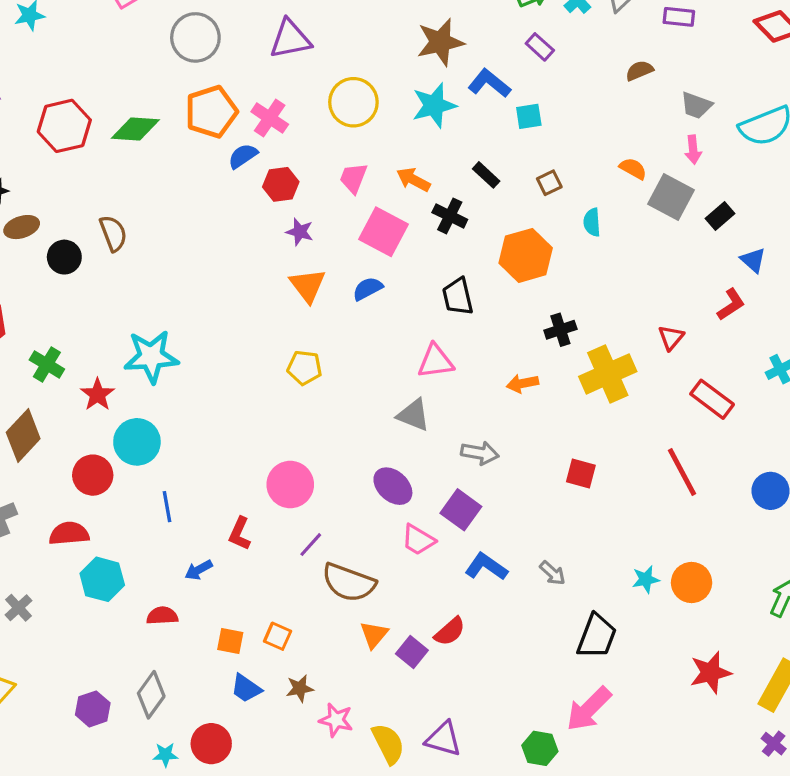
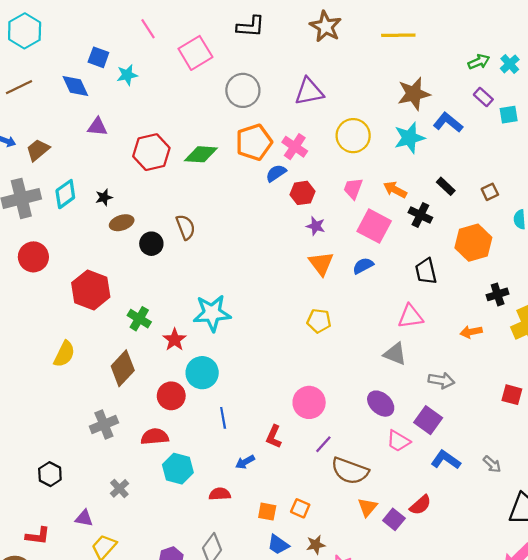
cyan square: (529, 116) -> (509, 115), moved

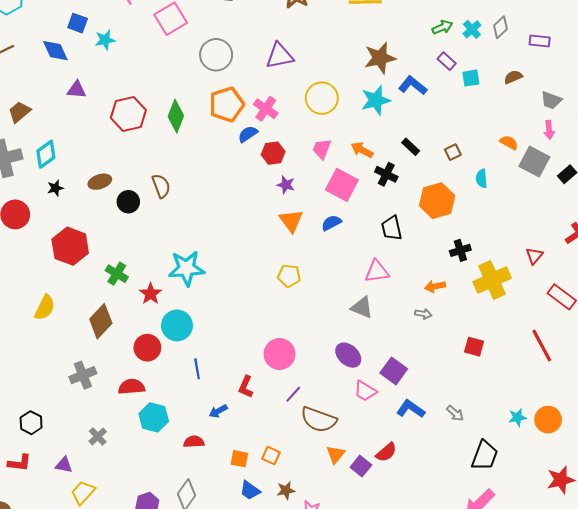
green diamond: (201, 154) -> (176, 116), turned -72
black star: (104, 197) -> (55, 188), moved
gray arrow: (441, 380) -> (423, 314), moved, size x0.7
red L-shape: (38, 536) -> (19, 463), moved

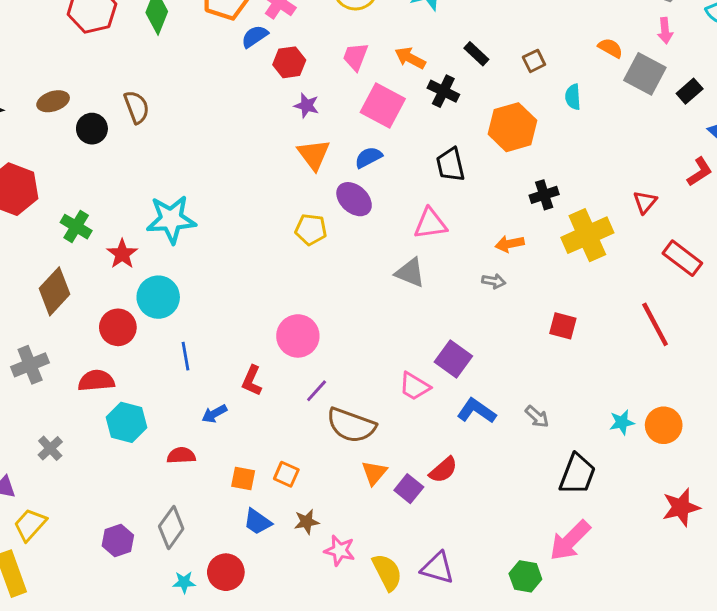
purple ellipse: (348, 355) -> (354, 199), moved

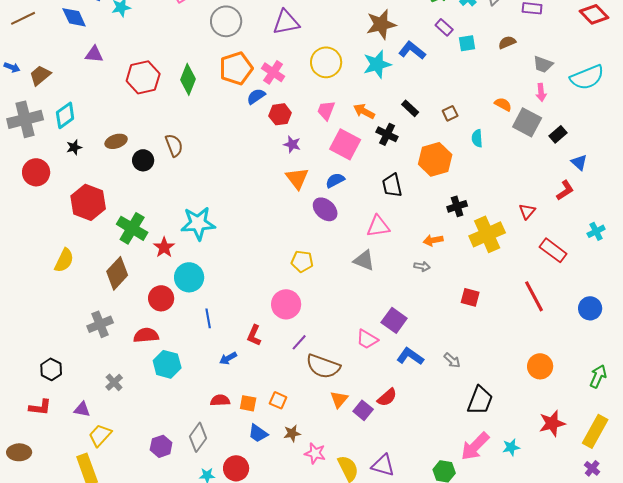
green cross: (76, 227) -> (132, 228), size x1.4
yellow pentagon: (311, 229) -> (302, 261), moved
cyan star: (622, 422) -> (511, 447), moved
red semicircle: (181, 456) -> (220, 400), moved

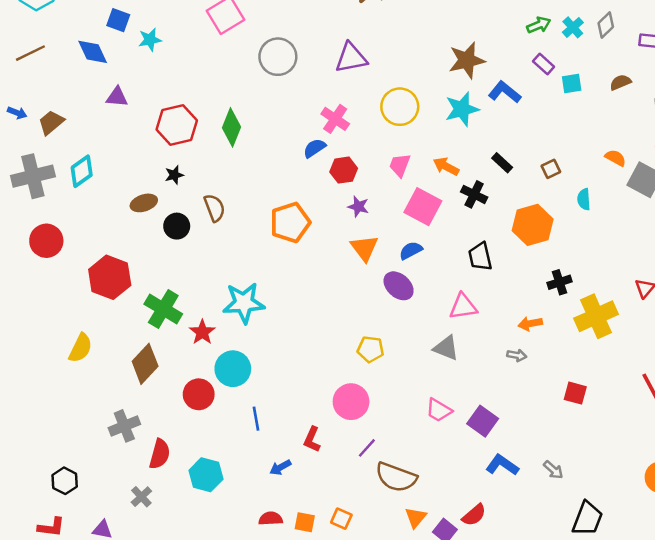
orange pentagon: (236, 68) -> (290, 222), moved
black star: (74, 147) -> (174, 175), moved
red semicircle: (146, 335) -> (160, 454), moved, turned 110
pink trapezoid: (367, 339) -> (439, 410), moved

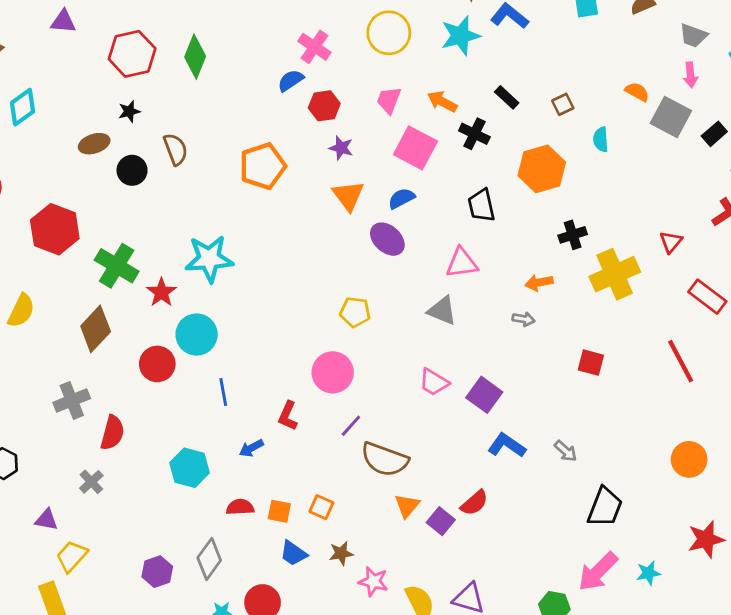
cyan hexagon: (206, 475) -> (190, 468), moved

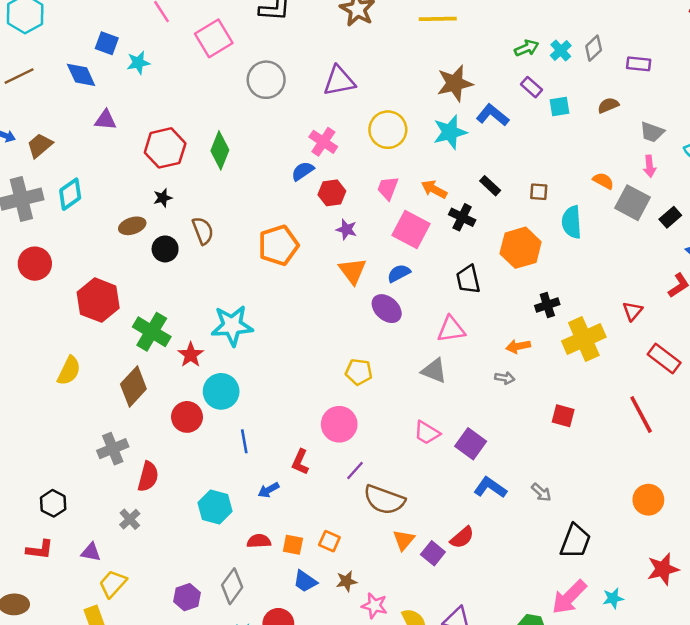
brown square: (563, 104) -> (539, 192), turned 30
cyan semicircle: (601, 139) -> (572, 222), size x1.5

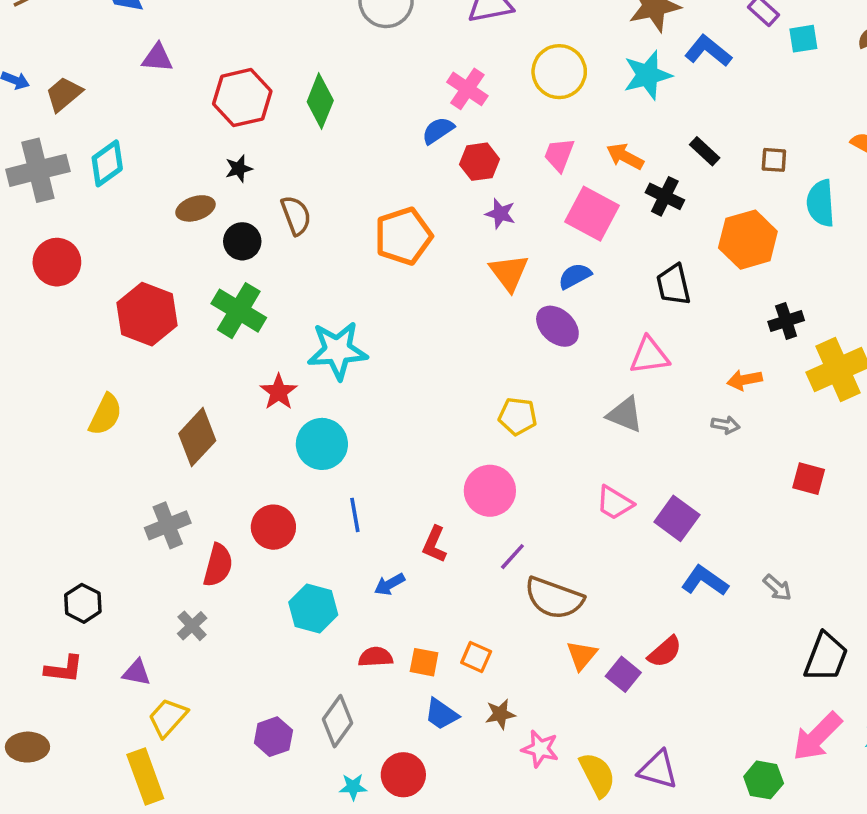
green cross: (152, 332) -> (239, 311), moved
red circle: (187, 417) -> (273, 527), moved

